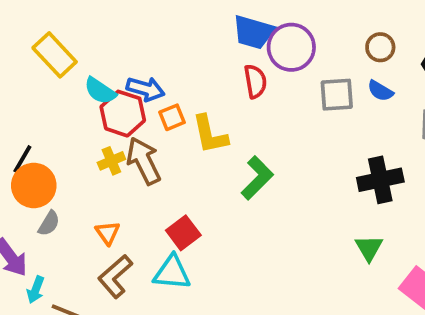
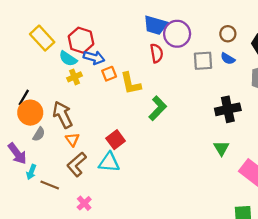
red hexagon: (123, 114) -> (81, 40), moved
yellow cross: (111, 161) -> (74, 77), moved
brown arrow: (144, 161) -> (63, 115), moved

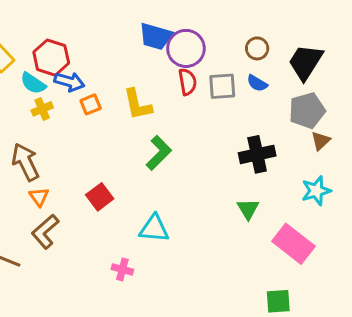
red semicircle: (157, 53) -> (187, 82), moved
yellow L-shape: (131, 83) -> (138, 104), moved
cyan triangle: (109, 162) -> (154, 229), moved
pink cross: (84, 203) -> (122, 269), moved, turned -32

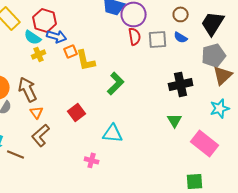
yellow L-shape: (138, 104) -> (86, 60), moved
brown triangle: (321, 141) -> (223, 75), size x1.5

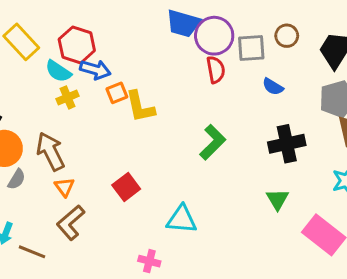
blue semicircle: (181, 37) -> (273, 87), moved
gray square: (158, 39) -> (251, 48), moved
green L-shape: (116, 83) -> (213, 142), moved

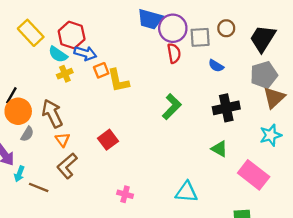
green triangle: (277, 199) -> (219, 149), turned -30
cyan triangle: (182, 219) -> (186, 192), moved

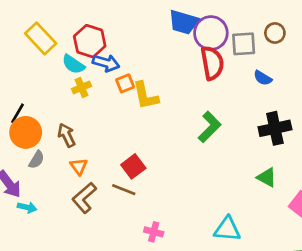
red semicircle: (174, 53) -> (212, 63), size x1.4
brown arrow: (52, 114) -> (67, 135), size x0.7
cyan arrow: (19, 174) -> (27, 207), turned -98
brown line: (39, 187) -> (124, 190), moved

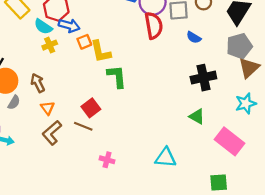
green L-shape: (210, 127) -> (117, 76), moved, turned -50

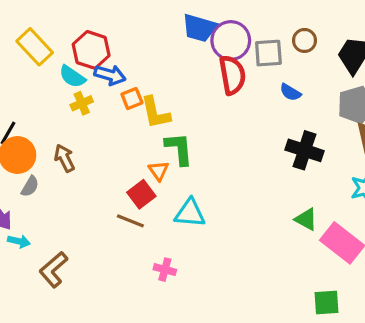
black cross: (203, 78) -> (304, 150), turned 30
orange triangle: (48, 108) -> (159, 171), moved
green triangle: (197, 117) -> (306, 219), moved
brown L-shape: (52, 133) -> (53, 270), moved
cyan triangle: (166, 158) -> (190, 213), moved

